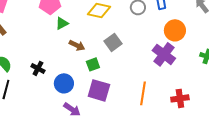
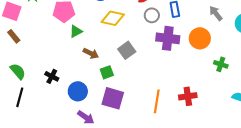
orange circle: (175, 30) -> (200, 38), moved
purple cross: (164, 54) -> (168, 38), moved, turned -30
red cross: (180, 98) -> (188, 96), moved

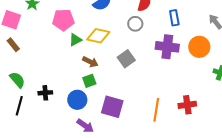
gray circle: (152, 15) -> (135, 24), moved
yellow diamond: (113, 18) -> (98, 36), moved
green square: (107, 72) -> (89, 81), moved
black cross: (52, 76) -> (45, 93), moved, turned -32

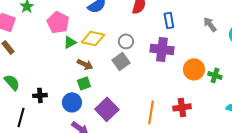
pink pentagon: (63, 20) -> (58, 22), turned 30
gray circle: (135, 24) -> (126, 41), moved
orange circle: (199, 47) -> (194, 69), moved
black line: (19, 106) -> (21, 117), moved
purple square: (112, 107) -> (107, 109), turned 30

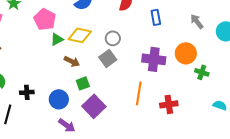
purple cross: (162, 49) -> (154, 59), moved
orange circle: (194, 69) -> (186, 53), moved
green square: (84, 83) -> (83, 83), moved
orange line: (151, 112) -> (139, 93), moved

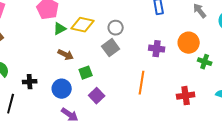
purple cross: (154, 59) -> (157, 49), size x0.7
brown arrow: (72, 61) -> (66, 55), moved
red cross: (169, 104) -> (186, 96), moved
purple square: (94, 106) -> (97, 96), size x0.7

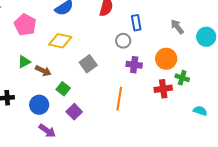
gray circle: (116, 28) -> (123, 41), moved
green triangle: (60, 29) -> (24, 62), moved
green square: (86, 73) -> (63, 89), turned -32
red cross: (186, 96) -> (163, 89), moved

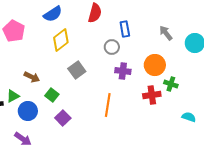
yellow diamond: (60, 41) -> (61, 40), moved, turned -50
green triangle: (24, 62) -> (13, 96), moved
purple arrow: (47, 131) -> (23, 139), moved

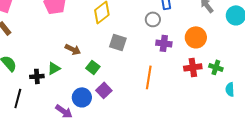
gray square: (77, 70) -> (118, 42), turned -36
green cross: (171, 84) -> (216, 67), moved
blue circle: (28, 111) -> (82, 97), moved
cyan semicircle: (189, 117) -> (230, 89), turned -112

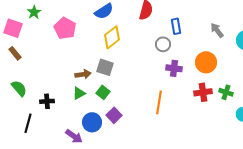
gray square: (118, 42) -> (105, 67), moved
brown arrow: (73, 49) -> (83, 74), turned -35
green triangle: (54, 68) -> (79, 93), moved

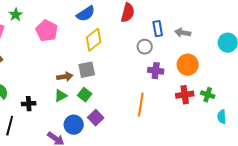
gray arrow: (217, 30) -> (183, 33), moved, turned -42
gray square: (105, 67) -> (87, 70), turned -30

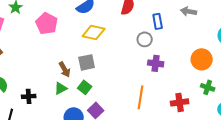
gray arrow: (183, 33) -> (189, 11), moved
yellow diamond: (94, 40) -> (94, 32), turned 50
orange circle: (188, 65) -> (202, 59), moved
brown arrow: (65, 77) -> (65, 69), turned 70
red cross: (185, 95) -> (180, 102), moved

